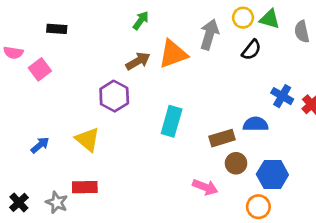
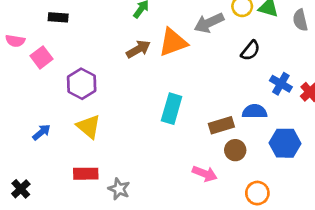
gray arrow: (209, 34) -> (209, 23), turned -132
black semicircle: (251, 50) -> (250, 51), moved
purple hexagon: (114, 96) -> (82, 84), moved
blue hexagon: (272, 174) -> (285, 143), moved
gray star: (57, 202) -> (119, 189), moved

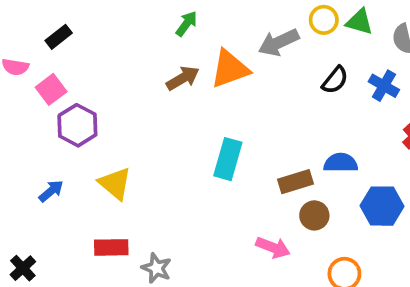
black rectangle: (58, 17) -> (59, 37), moved, turned -42
purple hexagon: (82, 84) -> (77, 125), moved
blue cross: (281, 84) -> (384, 86), moved

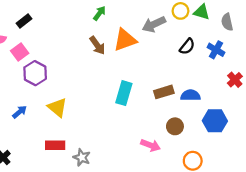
brown arrow: (183, 78) -> (97, 45), turned 84
brown rectangle: (296, 182) -> (164, 92), moved

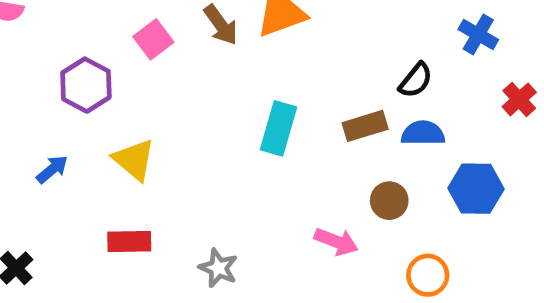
black semicircle: (187, 46) -> (416, 80), moved
pink square: (20, 52) -> (153, 39), moved
gray star: (82, 157) -> (218, 268), moved

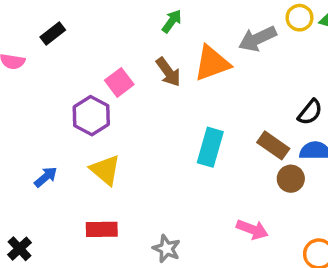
purple hexagon: (86, 85) -> (91, 116), moved
brown rectangle: (365, 126) -> (273, 145), turned 52
brown circle: (389, 201) -> (291, 179), moved

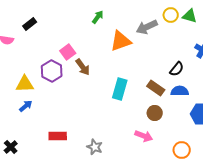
brown arrow: (168, 72) -> (83, 67), moved
yellow triangle: (105, 170) -> (25, 84), moved, turned -42
brown circle: (291, 179) -> (155, 113), moved

